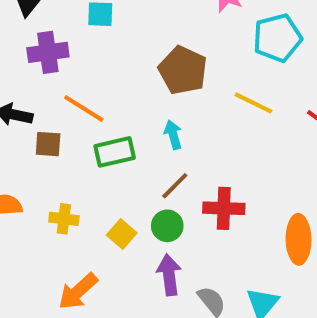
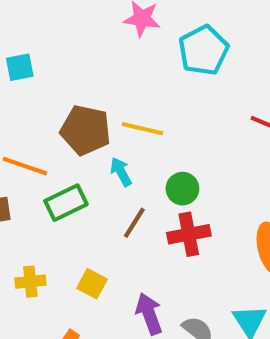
brown pentagon: (183, 70) -> (86, 130), moved
yellow line: (253, 103) -> (142, 129), moved
green circle: (167, 226) -> (182, 189), moved

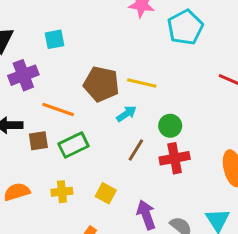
cyan arrow: (121, 172) -> (126, 114), turned 84
green rectangle: (66, 203) -> (74, 145), moved

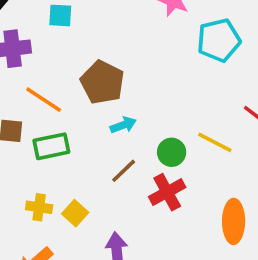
yellow line: (142, 83) -> (215, 142), moved
red cross: (175, 158) -> (167, 192), turned -32
yellow cross: (62, 192) -> (39, 207), moved

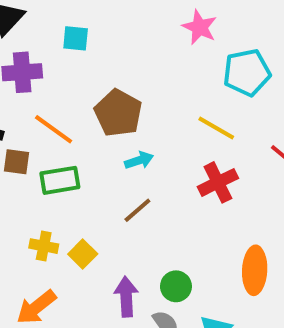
yellow line: (215, 142) -> (216, 128), moved
green circle: (172, 152) -> (176, 286), moved
red cross: (167, 192) -> (218, 182), moved

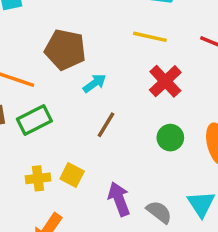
green circle: (176, 286) -> (170, 138), moved

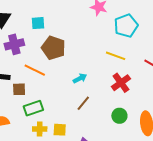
brown pentagon: (65, 50) -> (53, 48), moved
green rectangle: (34, 120) -> (33, 108), moved
yellow square: (72, 175) -> (60, 130), turned -32

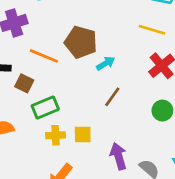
brown pentagon: (53, 48) -> (81, 42), moved
brown square: (19, 89) -> (24, 83), turned 32

